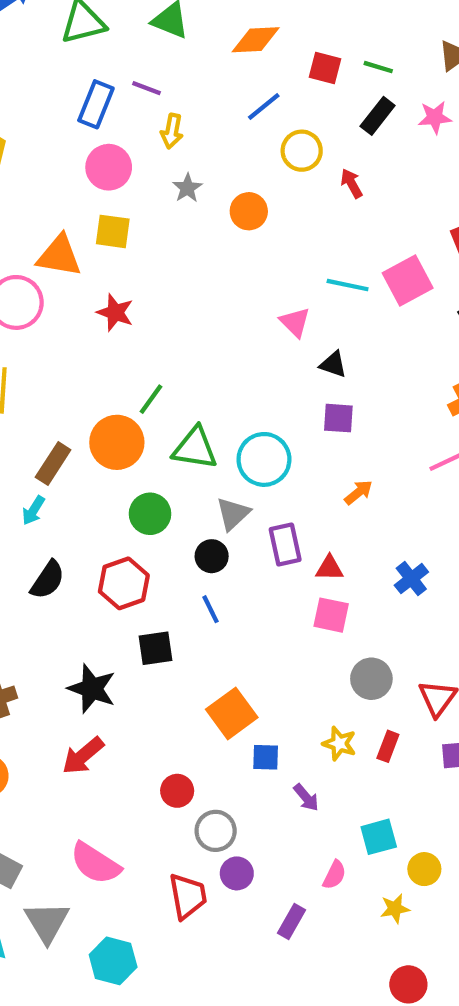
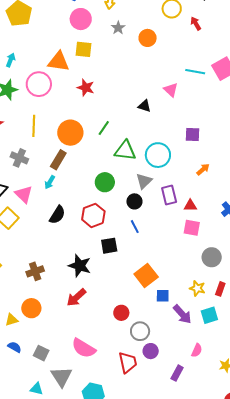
black triangle: (333, 364) -> (145, 106), moved
orange circle: (117, 442) -> (70, 133), moved
purple arrow: (306, 798) -> (182, 314), size x1.5
cyan square: (379, 837) -> (209, 315), moved

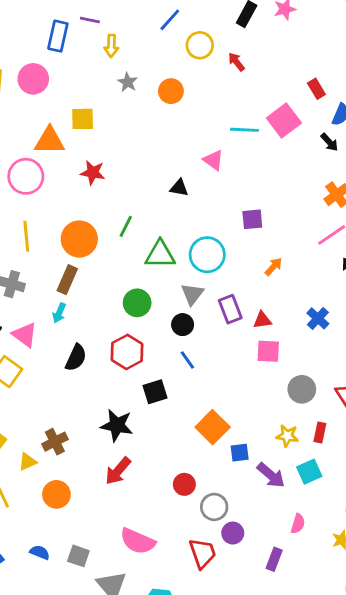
pink circle: (81, 19) -> (33, 79), moved
yellow triangle: (12, 320) -> (28, 462), moved

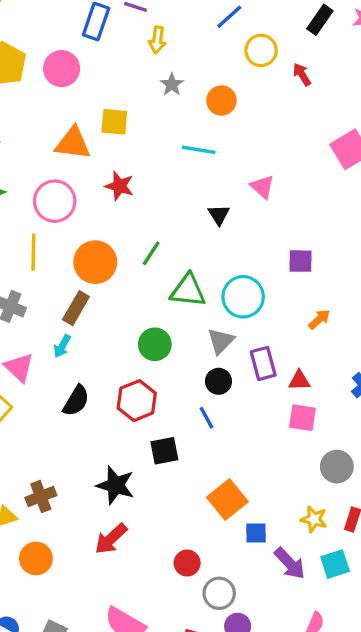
cyan line: (244, 130) -> (199, 150), moved
pink circle: (26, 176) -> (55, 201), moved
black triangle: (179, 188) -> (219, 215), turned 42
black circle: (183, 325) -> (218, 381), moved

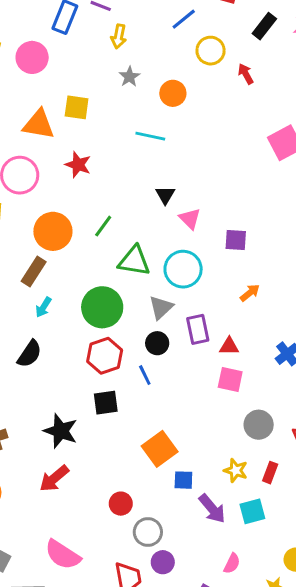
pink triangle: (262, 187) -> (190, 219), moved
green circle: (155, 344) -> (102, 307), size x1.4
cyan arrow: (62, 346) -> (43, 307), moved
red hexagon: (137, 401) -> (105, 356), moved

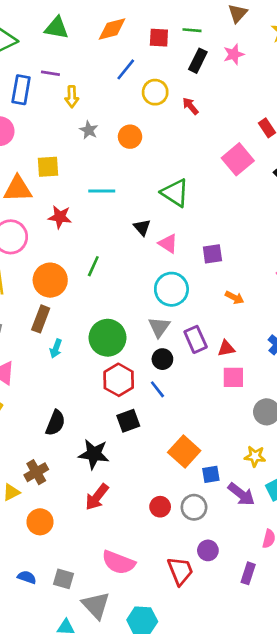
cyan line: (150, 136) -> (102, 191), moved
green triangle: (134, 261) -> (175, 193), moved, turned 36
orange arrow: (250, 293) -> (235, 298), turned 78
black semicircle: (30, 354) -> (55, 423), moved
gray circle: (148, 532) -> (194, 507), moved

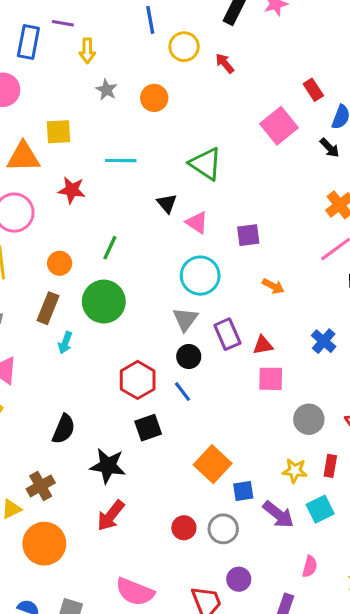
blue line: (126, 69) -> (150, 20), turned -50
orange circle: (50, 280) -> (60, 263), size x0.6
green circle: (108, 338) -> (104, 302), moved
orange circle: (40, 522) -> (44, 544), size x1.4

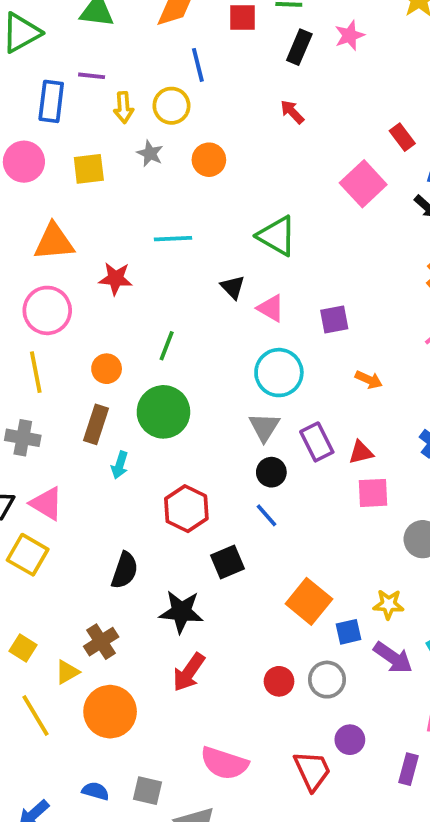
yellow circle: (184, 47) -> (171, 106), moved
yellow square: (59, 132) -> (89, 169), moved
red hexagon: (138, 380) -> (186, 509), moved
yellow star: (295, 471) -> (389, 604), moved

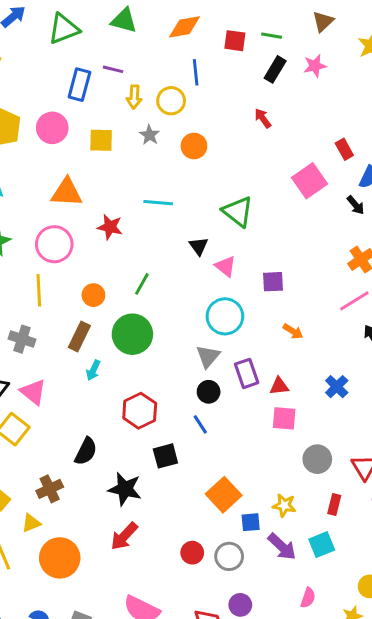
brown cross: (101, 642) -> (50, 489), moved

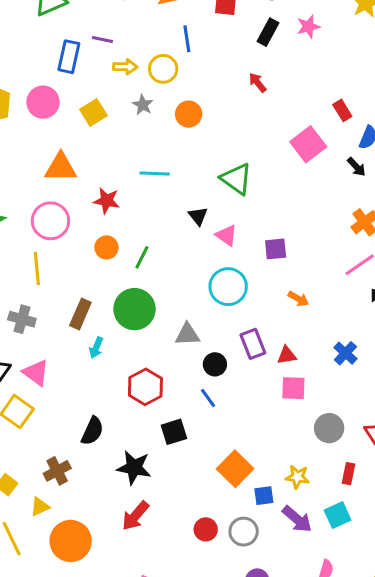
yellow arrow: (134, 97) -> (125, 67), turned -90
yellow square: (101, 140) -> (93, 112), turned -30
orange circle: (93, 295) -> (106, 247), moved
gray triangle: (208, 356) -> (187, 334), moved, turned 50

